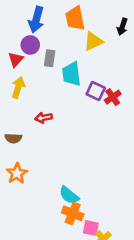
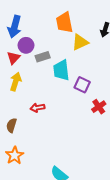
blue arrow: (36, 20) -> (15, 27), moved
gray rectangle: (50, 58) -> (43, 57), turned 64
red cross: (113, 97) -> (99, 107), moved
brown semicircle: (13, 138) -> (11, 125), turned 104

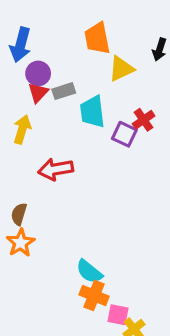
red triangle: (14, 58) -> (38, 93), moved
red cross: (99, 107) -> (144, 120), moved
red arrow: (37, 108) -> (56, 169), size x1.5
brown semicircle: (11, 125) -> (19, 214), moved

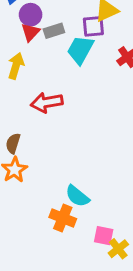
cyan trapezoid: (92, 112) -> (80, 50), turned 36
purple square: (124, 134) -> (93, 26), moved, turned -30
orange cross: (94, 295) -> (63, 218), moved

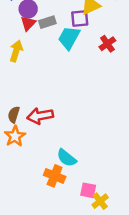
red arrow: (47, 102) -> (40, 116), moved

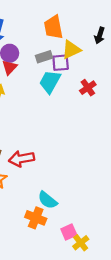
gray rectangle: (47, 22) -> (44, 57), moved
pink square: (88, 190) -> (69, 232), turned -35

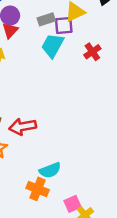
cyan semicircle: (48, 200) -> (50, 170), turned -60

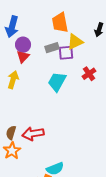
cyan trapezoid: (53, 46) -> (57, 82), moved

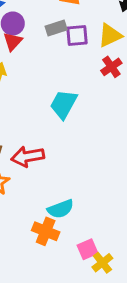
yellow triangle: (75, 42) -> (110, 35), moved
cyan trapezoid: (57, 82) -> (64, 104), moved

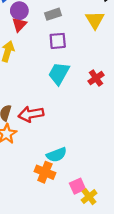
purple square: (77, 35) -> (58, 41), moved
yellow triangle: (110, 35) -> (95, 20), turned -36
red cross: (111, 67) -> (96, 78), moved

